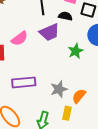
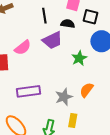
orange semicircle: (79, 96) -> (87, 90), moved

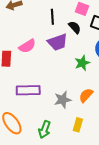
black semicircle: (68, 24) -> (75, 27), turned 32
yellow rectangle: (73, 121) -> (78, 125), moved

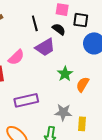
green star: (82, 63) -> (65, 74), moved
orange semicircle: (86, 95) -> (83, 84), moved
gray star: (63, 100) -> (63, 112), moved, turned 30

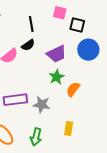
black semicircle: (59, 29) -> (28, 45), moved, turned 104
purple trapezoid: (45, 47) -> (57, 54), moved
gray star: (63, 112) -> (42, 105), moved

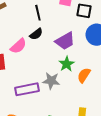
gray star: (42, 105) -> (51, 81), moved

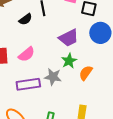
black semicircle: (36, 34) -> (25, 19), moved
pink semicircle: (18, 46) -> (27, 54), moved

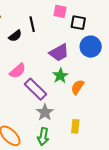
gray star: (53, 77) -> (45, 112), moved, turned 30
purple rectangle: (28, 84) -> (35, 89), moved, turned 55

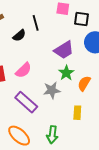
purple rectangle: (35, 89) -> (26, 102), moved
gray star: (45, 112) -> (52, 90), moved, turned 30
yellow rectangle: (75, 126) -> (77, 113), moved

